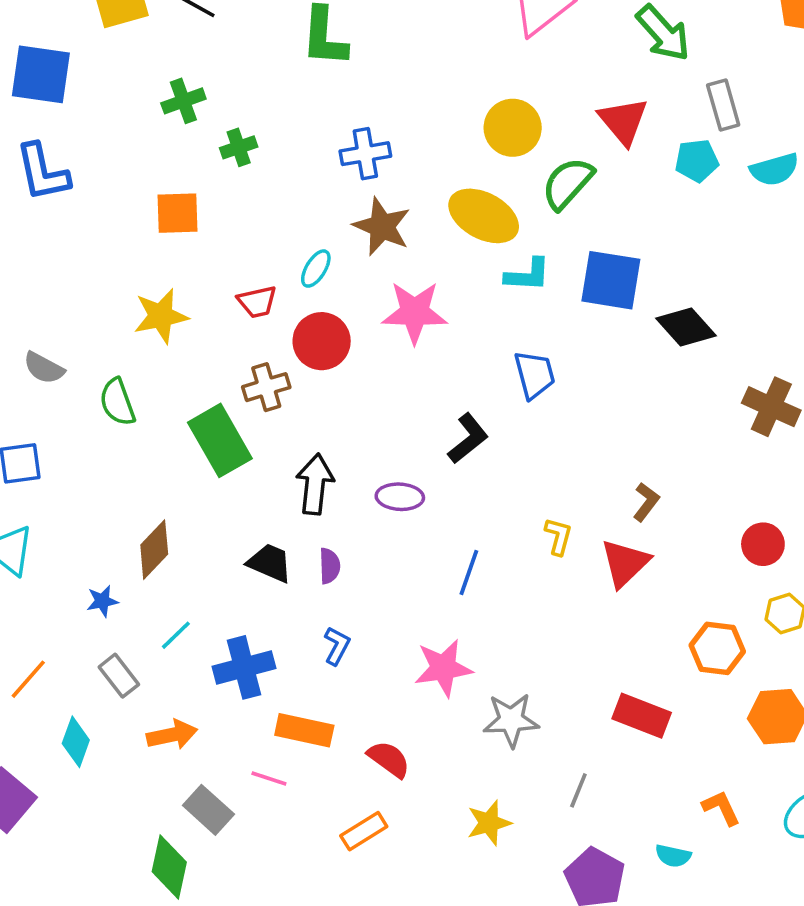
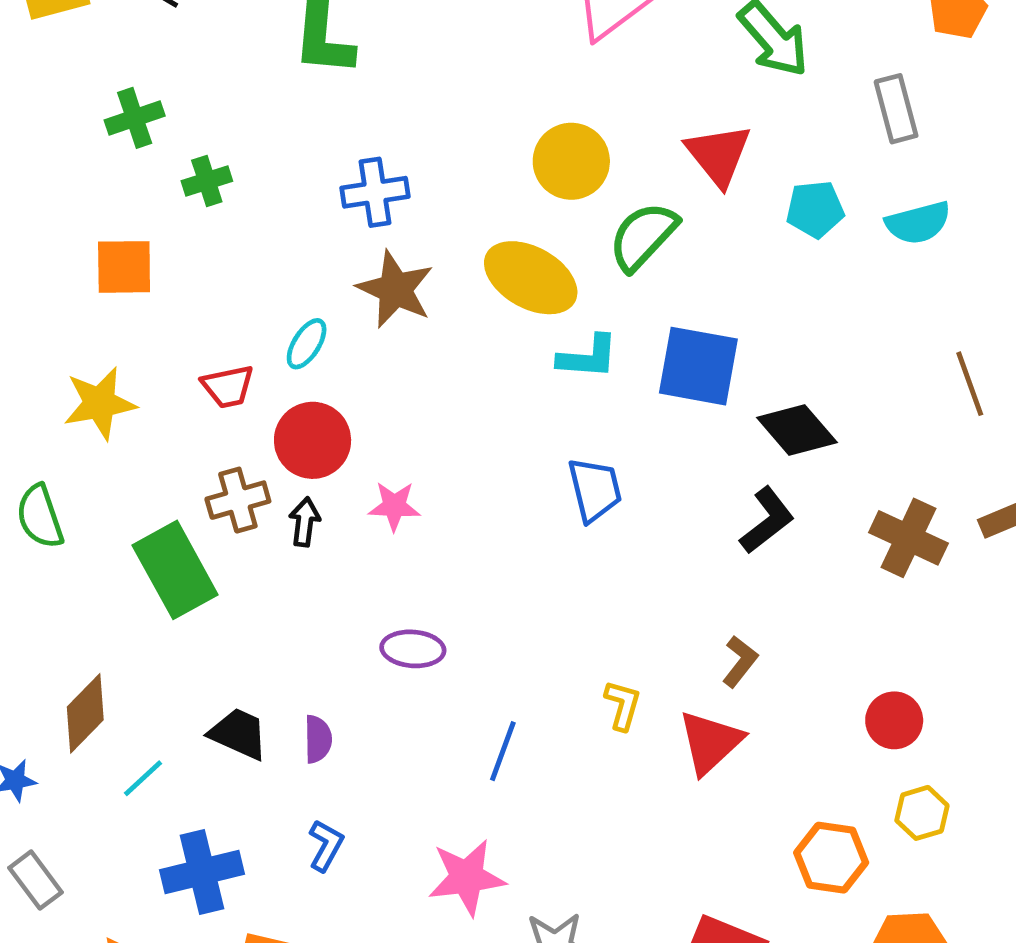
gray rectangle: (723, 105) -> (896, 109), moved
pink star: (415, 312) -> (394, 506), moved, size x0.6
black L-shape: (468, 438) -> (767, 520), moved
black arrow: (315, 484) -> (305, 522), moved, size x0.6
cyan line: (176, 635) -> (143, 778), moved

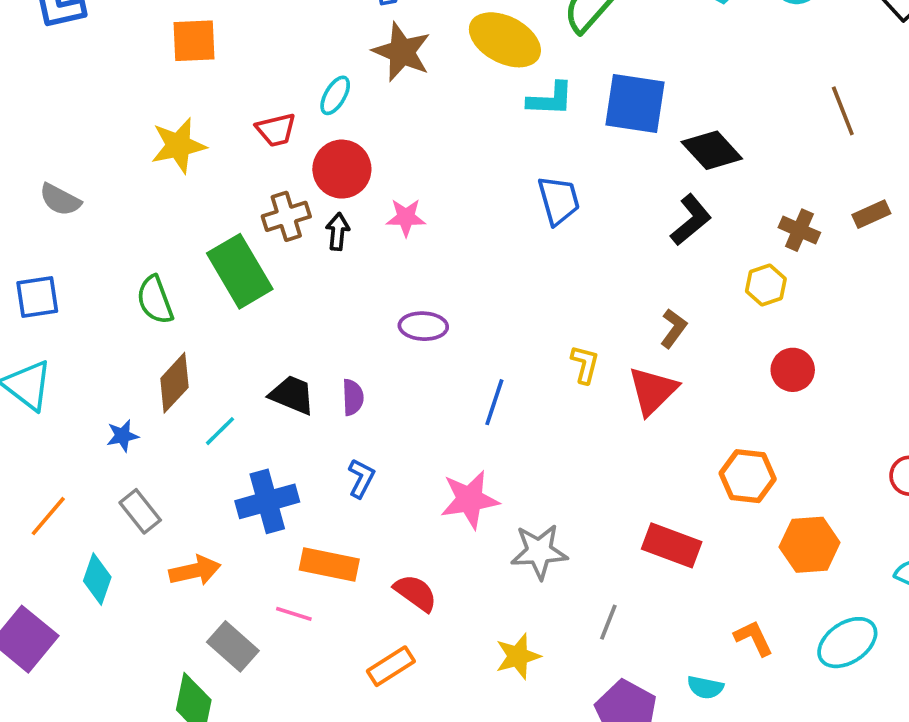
green semicircle: (40, 517) -> (155, 300), moved
brown cross: (908, 538) -> (799, 230), size x0.7
yellow hexagon: (922, 813) -> (766, 285), moved

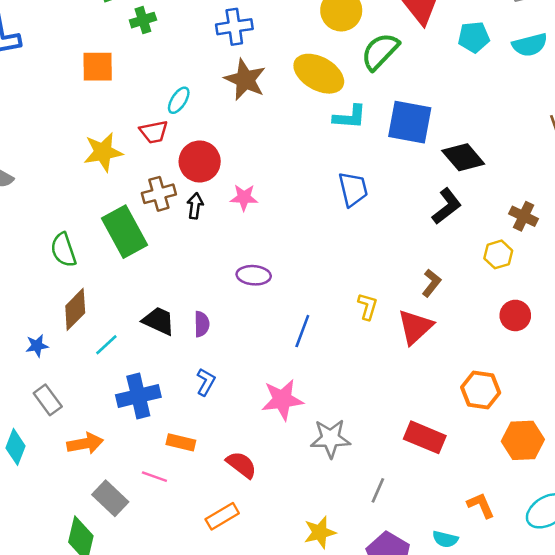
cyan ellipse: (335, 95) -> (179, 100), moved
yellow star: (178, 146) -> (103, 152), moved
orange rectangle: (329, 564) -> (181, 442), size x0.7
yellow star: (518, 656) -> (320, 532), moved

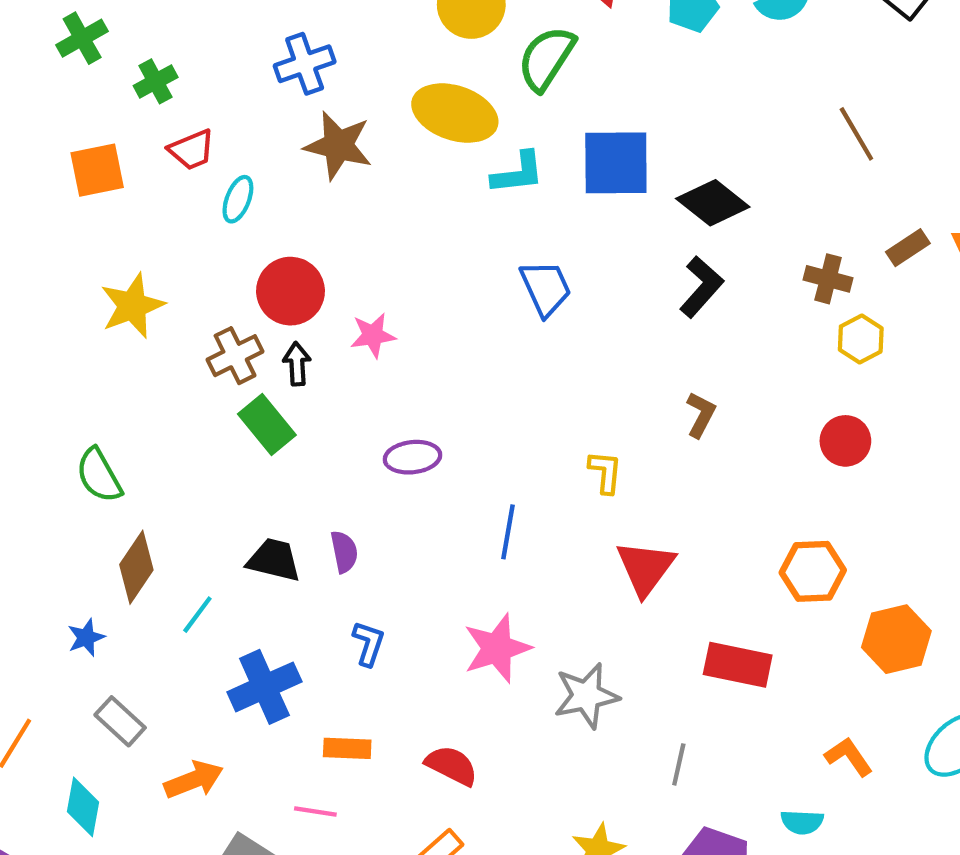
red trapezoid: (154, 132) -> (192, 150), moved
green rectangle: (125, 232) -> (267, 425), moved, size x0.7
yellow hexagon: (498, 254) -> (861, 339), moved
red triangle: (415, 327) -> (645, 568), moved

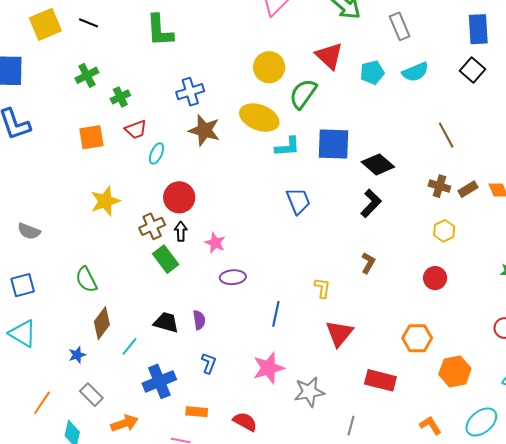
brown cross: (828, 279) -> (439, 186), moved
pink star: (373, 335) -> (215, 243), moved, turned 30

